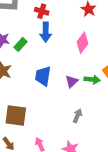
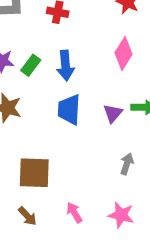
blue arrow: (46, 32) -> (65, 66), moved

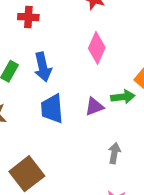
purple triangle: (113, 113) -> (94, 107), turned 36
brown square: (34, 173) -> (27, 174), turned -32

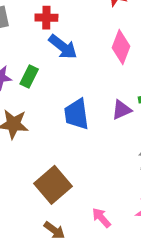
blue arrow: (43, 67) -> (63, 47), moved, turned -36

